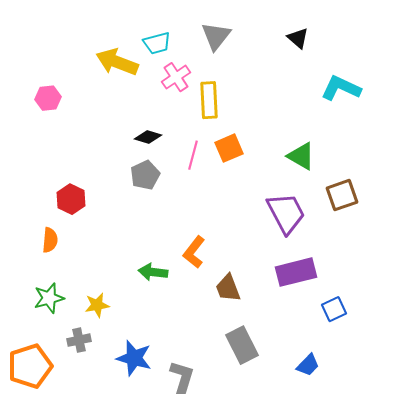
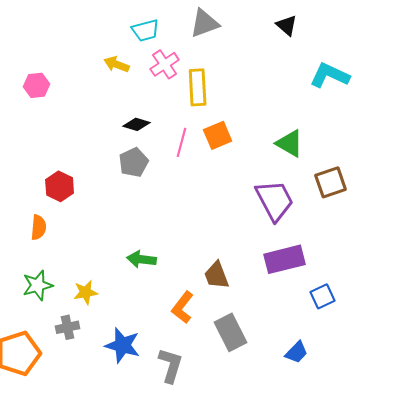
gray triangle: (216, 36) -> (205, 23), turned 32
yellow arrow: (117, 62) -> (117, 64), moved, size x0.6
orange L-shape: (194, 252) -> (183, 307), moved

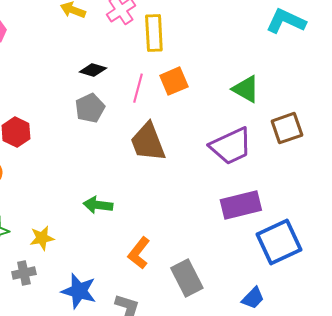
purple trapezoid: (275, 200) -> (231, 146), turned 93
brown trapezoid: (217, 275) -> (148, 142), moved, size x1.4
blue square: (323, 296) -> (279, 242), size x1.8

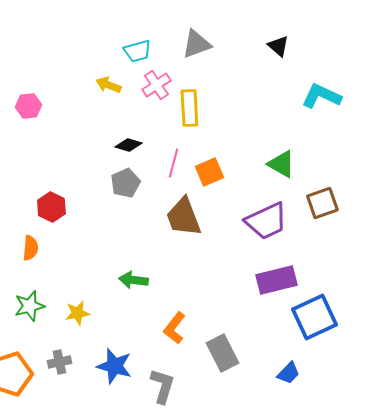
orange square: (174, 81) -> (209, 172), moved
gray cross: (24, 273) -> (59, 362), moved

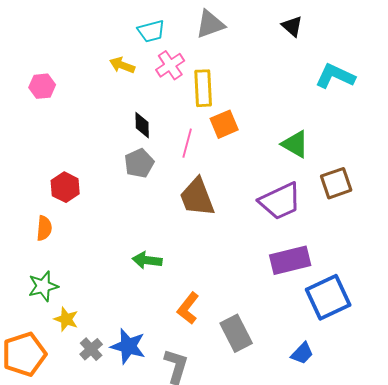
black diamond: (128, 145) -> (142, 125), turned 72
orange square: (209, 172) -> (224, 124), moved
yellow star: (77, 313) -> (66, 319), moved, turned 30
gray cross: (59, 362) -> (91, 349), moved, turned -30

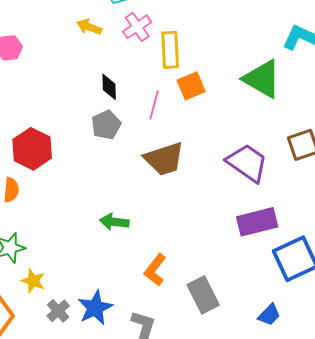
green triangle: (295, 144) -> (262, 79), moved, size x1.4
red hexagon: (65, 187) -> (32, 149), size x1.4
brown trapezoid: (197, 197) -> (164, 159), turned -87
purple trapezoid: (280, 201) -> (247, 163), turned -120
blue star: (128, 346) -> (95, 308), turned 30

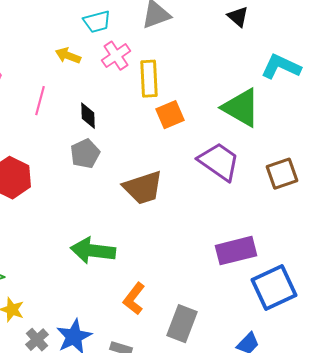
pink line: (154, 105) -> (40, 101), moved
purple trapezoid: (247, 163) -> (219, 162), moved
green arrow: (114, 222) -> (93, 251), size x1.5
gray rectangle: (203, 295) -> (182, 324), turned 48

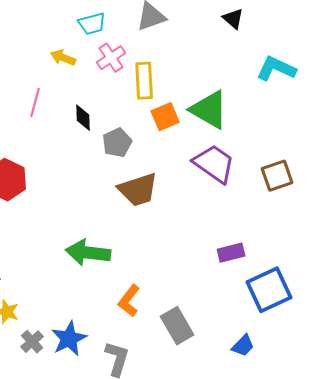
green triangle: (241, 108) -> (209, 110), moved
gray pentagon: (85, 154) -> (117, 143), moved
purple rectangle: (236, 251) -> (231, 253), size x0.7
gray rectangle: (182, 324) -> (177, 326), turned -51

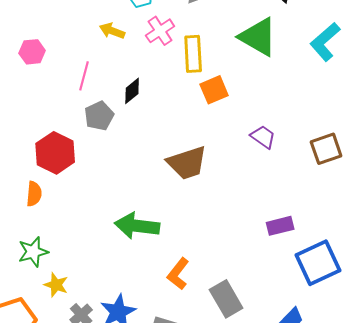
cyan L-shape: (276, 69) -> (325, 42), turned -66
green triangle: (209, 110) -> (258, 37), moved
black diamond: (83, 118) -> (132, 91), turned 52
gray pentagon: (117, 143) -> (99, 116), moved
purple trapezoid: (214, 164) -> (263, 137), size x0.6

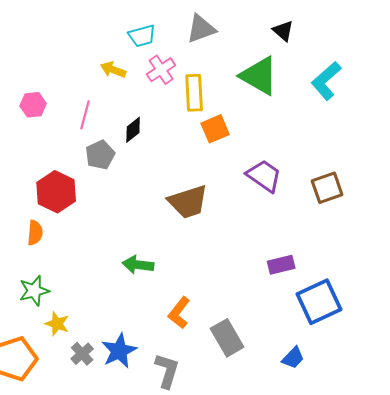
pink hexagon: (32, 52) -> (33, 105), moved
purple trapezoid: (263, 137) -> (264, 176), size x1.4
green arrow: (137, 226) -> (138, 265), size x0.7

